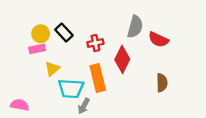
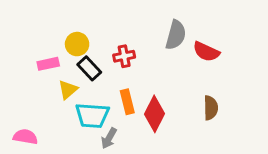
black rectangle: (64, 33) -> (89, 68), moved
yellow circle: (41, 34) -> (77, 44), moved
red diamond: (122, 59) -> (155, 114), moved
orange rectangle: (98, 78) -> (127, 102), size x0.7

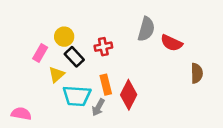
pink rectangle: (48, 64) -> (40, 53), turned -48
brown semicircle: (211, 108) -> (197, 73), moved
gray arrow: (109, 138) -> (98, 107), moved

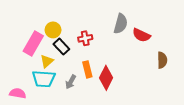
pink rectangle: (40, 53) -> (33, 43), size x1.6
cyan trapezoid: (77, 96) -> (44, 79), moved
gray arrow: (98, 107) -> (71, 82), moved

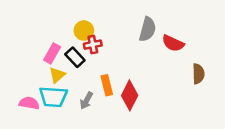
yellow circle: (53, 30) -> (84, 31), moved
red cross: (85, 38) -> (93, 45), moved
pink rectangle: (33, 43) -> (52, 53), moved, size x0.7
pink semicircle: (18, 93) -> (29, 103), moved

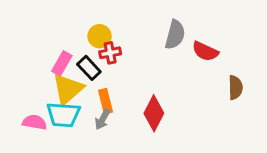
yellow triangle: (57, 75) -> (68, 89), size x1.6
orange rectangle: (107, 85) -> (106, 101), moved

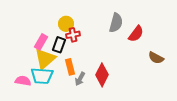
red semicircle: (205, 51) -> (136, 34), turned -78
black rectangle: (89, 68) -> (59, 45), turned 63
brown semicircle: (235, 88) -> (156, 58), turned 119
gray arrow: (103, 119) -> (80, 79), moved

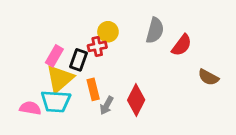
yellow circle: (66, 24) -> (108, 32), moved

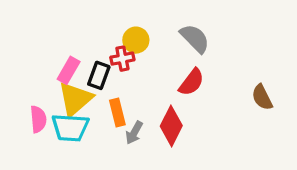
gray semicircle: (155, 30) -> (195, 38), turned -60
red semicircle: (182, 45) -> (191, 82), moved
brown semicircle: (208, 77) -> (262, 97), turned 35
pink semicircle: (30, 108) -> (38, 119), moved, turned 75

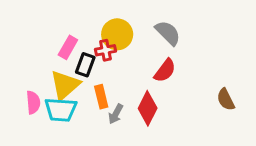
yellow circle: (136, 40) -> (117, 34), size x1.4
pink rectangle: (69, 70) -> (68, 47), moved
brown semicircle: (262, 97) -> (226, 100), moved

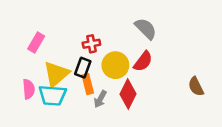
yellow circle: (117, 34) -> (115, 65), moved
pink rectangle: (68, 47) -> (36, 43), moved
black rectangle: (85, 65) -> (83, 68), moved

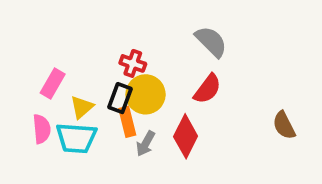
pink rectangle: (36, 43) -> (53, 83), moved
red cross: (91, 44) -> (133, 63), turned 30
yellow circle: (115, 65) -> (146, 94), moved
yellow triangle: (56, 74) -> (82, 107), size x0.6

